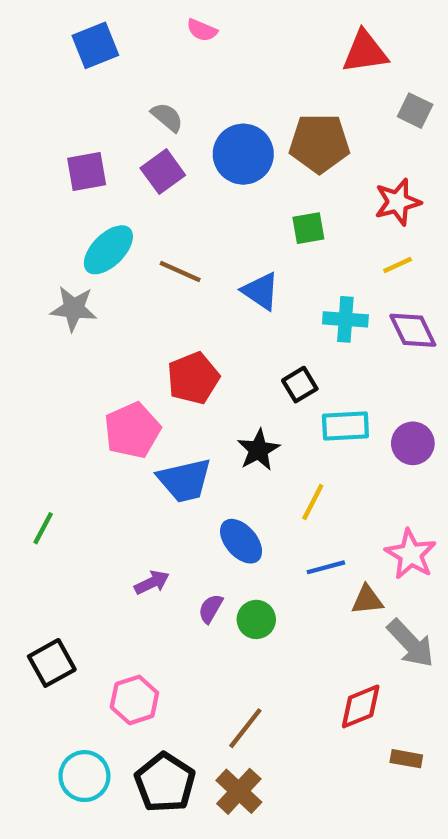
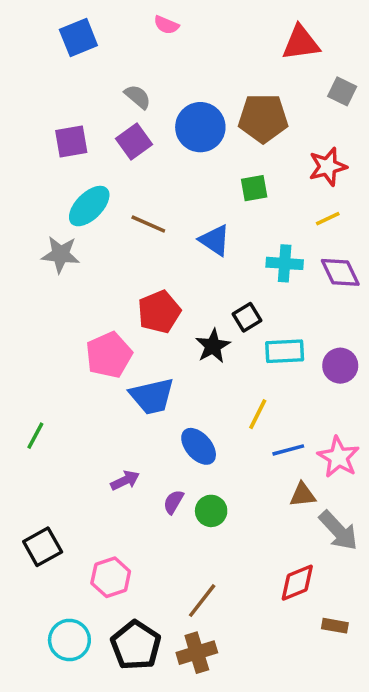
black star: (258, 450) -> (213, 346), moved
blue line: (326, 567) -> (288, 450), moved
brown cross: (239, 791) -> (197, 653), turned 30

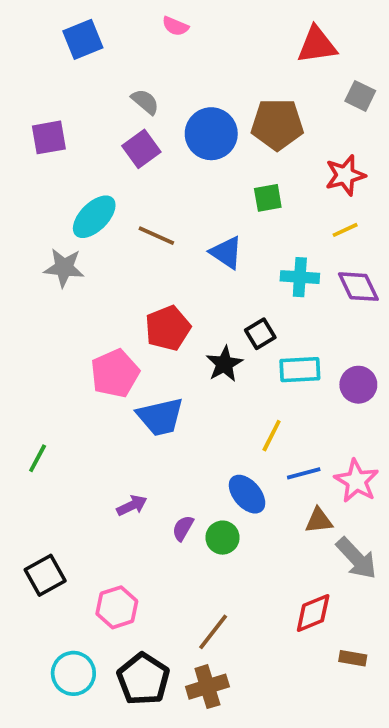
purple square: (71, 142) -> (49, 137), moved
blue ellipse: (199, 446) -> (247, 494), moved

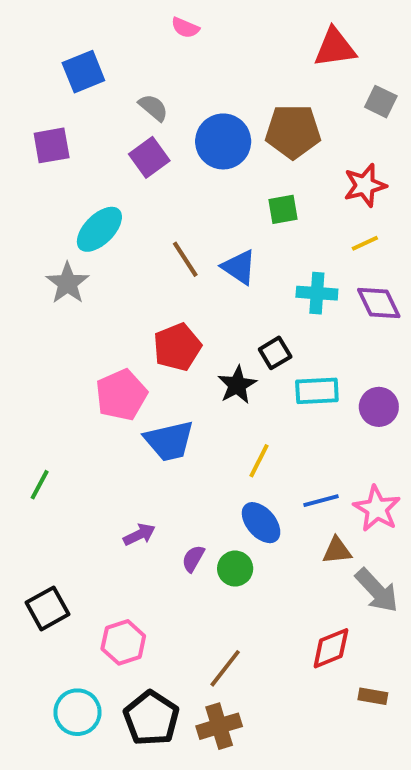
blue square: (83, 39) -> (83, 72), moved
brown line: (156, 236) -> (185, 259), moved, turned 33
gray star: (64, 268) -> (67, 283), turned 30
yellow line: (272, 436) -> (259, 461), moved

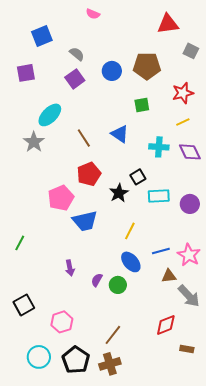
blue circle: (223, 141) -> (112, 71), size x0.7
brown line: (185, 259) -> (84, 138), moved
purple arrow: (139, 535) -> (70, 268), turned 105

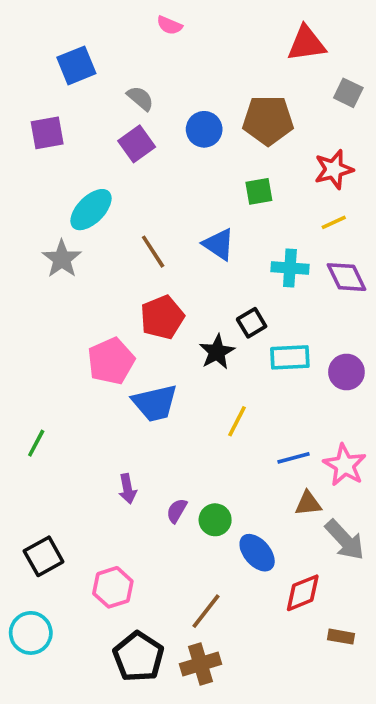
blue ellipse: (131, 262) -> (257, 553), moved
cyan circle: (39, 357) -> (31, 633), moved

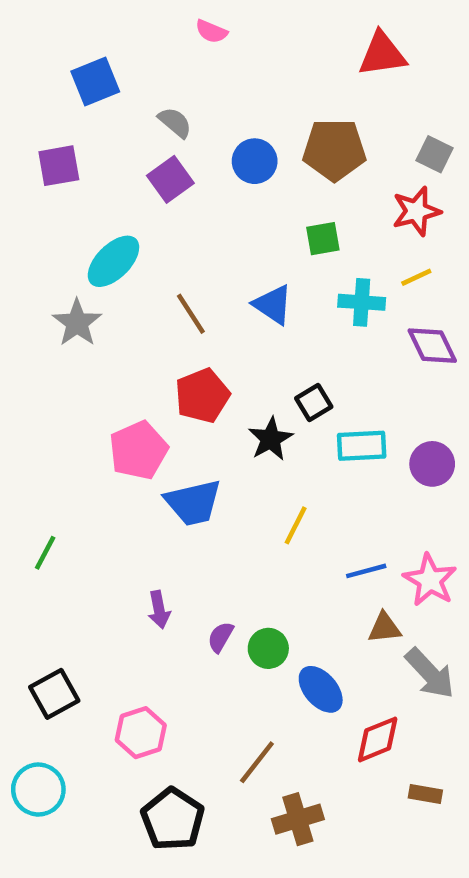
gray square: (348, 93) -> (434, 154), moved
cyan cross: (290, 268) -> (362, 302), moved
brown cross: (200, 664) -> (298, 819), moved

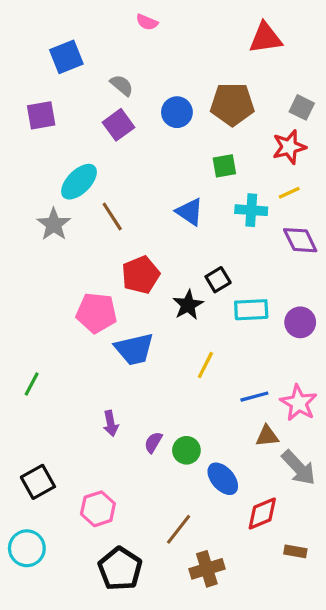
brown line: (191, 314) -> (112, 216), moved
pink pentagon: (139, 450) -> (96, 313), turned 30

